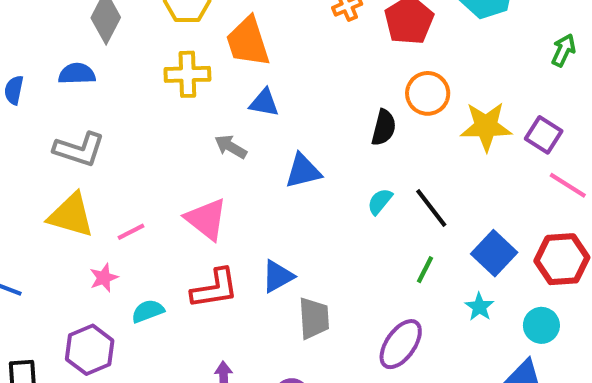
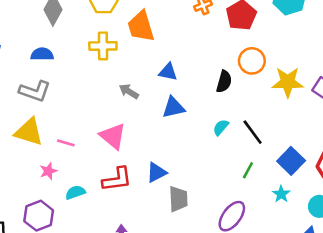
blue semicircle: (77, 74) -> (42, 54), moved
blue triangle: (264, 103) -> (168, 72), moved
pink line: (131, 232) -> (66, 143), turned 42

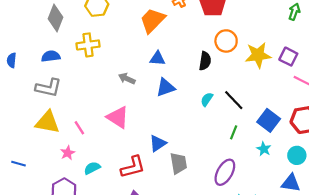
orange trapezoid: (141, 26) -> (152, 20), moved, turned 68
yellow cross: (103, 46) -> (88, 45), moved
pink line: (66, 143) -> (79, 128), turned 48
red L-shape: (117, 179) -> (133, 167), moved

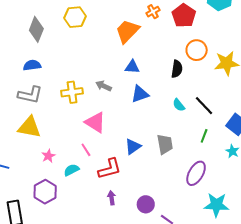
yellow cross: (88, 45) -> (72, 92), moved
cyan semicircle: (207, 99) -> (179, 105), turned -72
pink line: (79, 128) -> (86, 150), moved
gray trapezoid: (179, 163) -> (165, 144), moved

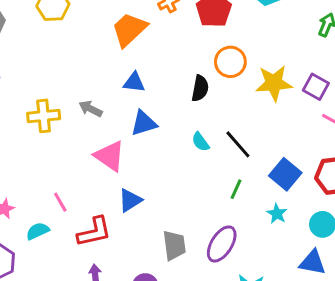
pink triangle: (95, 122) -> (110, 156), moved
gray trapezoid: (165, 144) -> (174, 245), moved

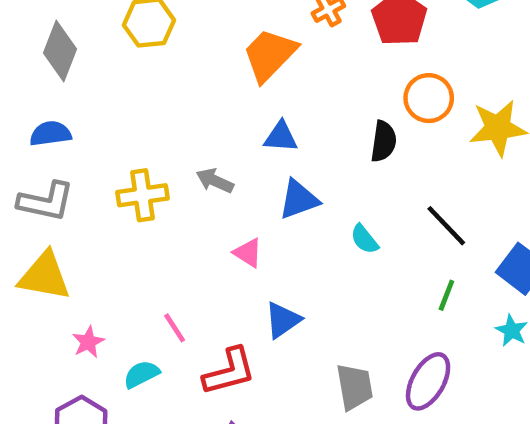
cyan semicircle: (201, 142) -> (364, 239), moved
pink triangle: (110, 156) -> (248, 253), size x0.6

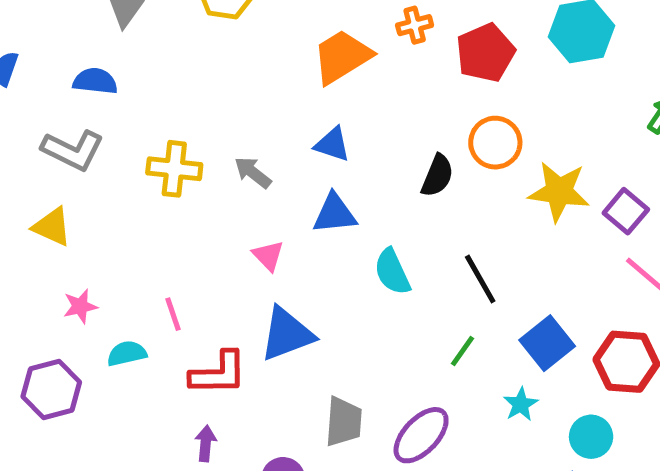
cyan semicircle: (364, 239) -> (392, 272), size x1.4
yellow triangle: (44, 276) -> (52, 227), size x0.7
blue triangle: (283, 320) -> (287, 334), size x1.4

